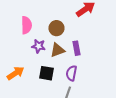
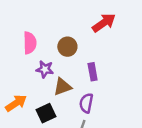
brown triangle: (57, 50) -> (62, 87), moved
black square: (46, 73) -> (46, 113), moved, turned -35

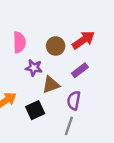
red arrow: (104, 23) -> (83, 40), moved
purple rectangle: (93, 72) -> (80, 70), turned 63

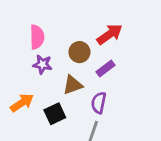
brown circle: (56, 46) -> (79, 52), moved
purple star: (34, 68) -> (42, 64), moved

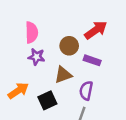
purple rectangle: (106, 69) -> (92, 60), turned 56

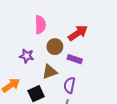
pink semicircle: (32, 32) -> (40, 25), moved

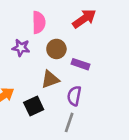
red arrow: (78, 33) -> (84, 19), moved
purple star: (27, 56) -> (21, 48), moved

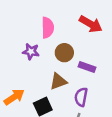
red arrow: (84, 19) -> (91, 24), turned 65

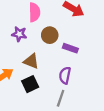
brown triangle: (58, 81) -> (31, 61), moved, turned 42

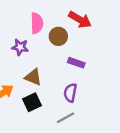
brown circle: (50, 35) -> (58, 36), moved
gray line: (61, 98) -> (66, 118), turned 42

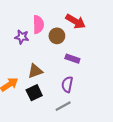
purple star: (20, 47) -> (22, 37), moved
brown triangle: (33, 77) -> (35, 71), turned -42

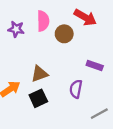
purple star: (22, 37) -> (16, 29), moved
purple rectangle: (72, 59) -> (95, 66), moved
gray line: (63, 106) -> (99, 114), moved

